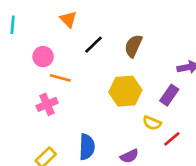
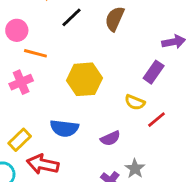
yellow hexagon: (125, 91) -> (84, 79), moved
blue semicircle: (87, 147) -> (64, 128), turned 95

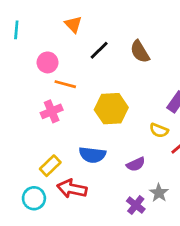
brown semicircle: (115, 19) -> (140, 52), turned -55

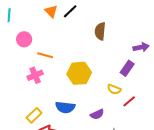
black line: (99, 50) -> (70, 11), moved
brown semicircle: (140, 52) -> (100, 31), turned 36
pink circle: (48, 62) -> (24, 39), moved

